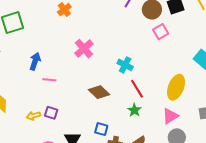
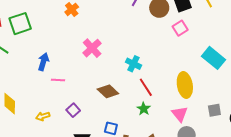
pink square: (161, 32) -> (180, 28), moved
yellow ellipse: (176, 87) -> (185, 85), turned -30
purple square: (51, 113) -> (73, 110), moved, turned 32
pink triangle: (170, 116) -> (180, 114), turned -36

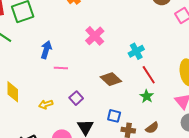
cyan cross: (133, 64) -> (136, 51), turned 35

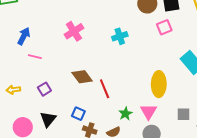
cyan cross: (136, 51) -> (120, 36), moved
red line: (149, 75) -> (105, 89), moved
green star: (147, 96) -> (125, 114), moved

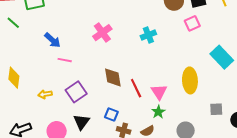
blue arrow: (24, 36) -> (52, 40), turned 108
brown diamond: (82, 77) -> (113, 77), turned 30
purple square: (44, 89) -> (76, 92), size x1.5
pink triangle: (149, 112) -> (159, 92), moved

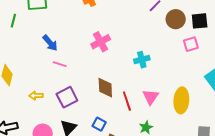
green line: (13, 23) -> (13, 21), turned 56
cyan cross: (148, 35) -> (142, 60), moved
pink triangle: (159, 92) -> (151, 97), moved

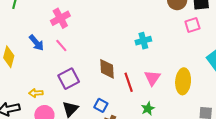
pink cross: (101, 42) -> (60, 18), moved
blue arrow: (50, 43) -> (36, 43), moved
pink line: (60, 64) -> (61, 46), turned 32
yellow arrow: (36, 96) -> (36, 93), moved

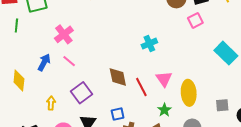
blue arrow: (36, 43) -> (44, 62), turned -102
yellow ellipse: (183, 81) -> (189, 93), moved
yellow arrow: (36, 93) -> (51, 103), moved, turned 104
blue square: (101, 105) -> (118, 114), turned -32

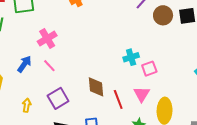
pink square: (195, 20) -> (149, 69), moved

